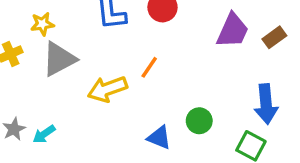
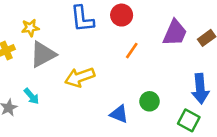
orange line: (149, 67) -> (132, 51), moved
cyan arrow: (44, 134) -> (32, 96), moved, turned -96

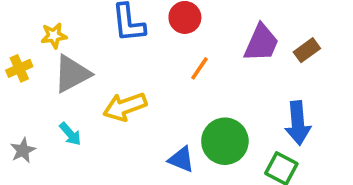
cyan arrow: (32, 96) -> (70, 134), moved
green circle: (150, 101) -> (225, 141), size x1.6

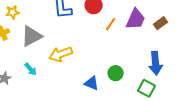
yellow star: (54, 36) -> (13, 12), moved
orange line: (199, 68) -> (111, 24), moved
green circle: (225, 141) -> (116, 73), size x0.6

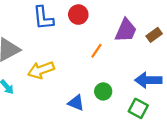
orange line: (111, 24) -> (96, 51), moved
blue arrow: (156, 63) -> (148, 80), turned 95

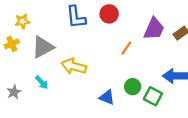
yellow arrow: (41, 70) -> (74, 66), turned 35
green square: (138, 108) -> (153, 96), moved

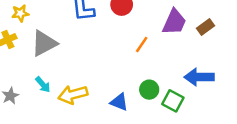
yellow arrow: (74, 66) -> (73, 95), moved, turned -30

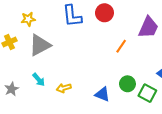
yellow star: (20, 13) -> (28, 19), moved
yellow arrow: (73, 95) -> (64, 88), size x0.6

